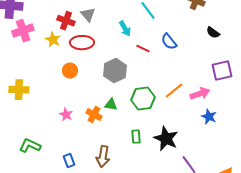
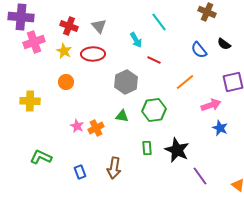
red cross: (66, 21) -> (69, 26), moved
blue semicircle: (169, 42) -> (199, 50), moved
orange circle: (70, 71) -> (66, 82), moved
orange line: (174, 91) -> (185, 82), moved
orange cross: (94, 115) -> (96, 128), moved, turned 35

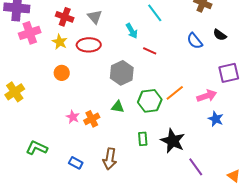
orange line: (185, 82) -> (175, 93), moved
yellow cross: (30, 101) -> (15, 92), moved, turned -36
blue rectangle: (80, 172) -> (76, 163), turned -40

